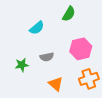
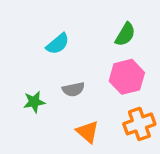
green semicircle: (69, 14) -> (125, 34), moved

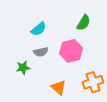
pink hexagon: (127, 77) -> (71, 51), moved
gray semicircle: (73, 89) -> (41, 52), moved

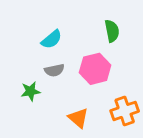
green semicircle: (84, 23) -> (112, 31), turned -42

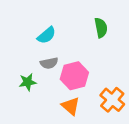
pink hexagon: (95, 69) -> (74, 76), moved
orange cross: (125, 111) -> (112, 100), turned -30

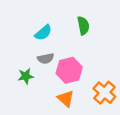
green semicircle: (101, 28) -> (83, 26), moved

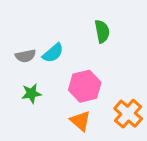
cyan semicircle: (43, 33) -> (53, 53), moved
gray semicircle: (46, 59) -> (26, 56), moved

